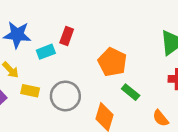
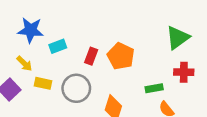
red rectangle: (67, 36) -> (91, 56), moved
green rectangle: (131, 92) -> (154, 88), moved, turned -49

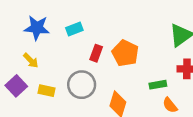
cyan rectangle: (58, 46) -> (74, 29), moved
yellow rectangle: (43, 83) -> (47, 91), moved

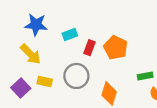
cyan rectangle: (74, 29) -> (70, 35), moved
yellow arrow: (31, 60) -> (31, 54), size x1.5
purple square: (16, 86) -> (21, 88), moved

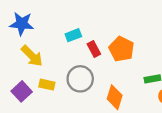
blue star: (36, 25) -> (22, 24), moved
red rectangle: (89, 48) -> (94, 49), turned -48

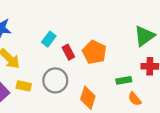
cyan rectangle: (73, 35) -> (49, 39), turned -32

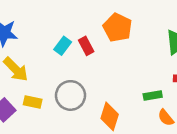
red rectangle: (68, 52) -> (86, 46), moved
orange pentagon: (94, 52) -> (117, 28), moved

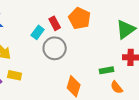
red rectangle: (86, 46) -> (55, 23), moved
gray circle: (70, 95) -> (55, 48), moved

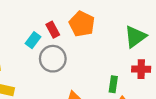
green rectangle: (107, 70) -> (113, 84), turned -72

